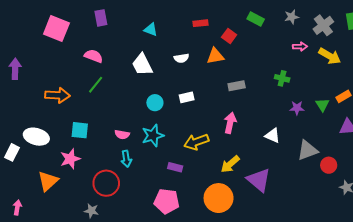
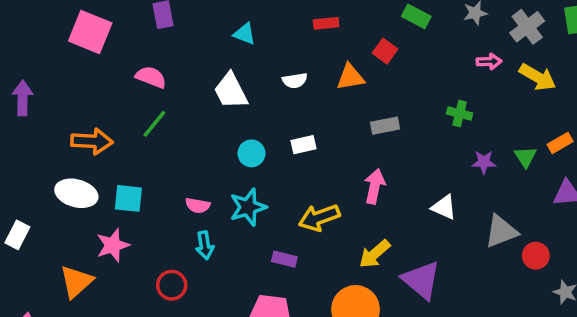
red square: (229, 36) -> (385, 51), moved
white ellipse: (36, 137) -> (76, 193), moved
red circle: (106, 183) -> (172, 285), size x0.7

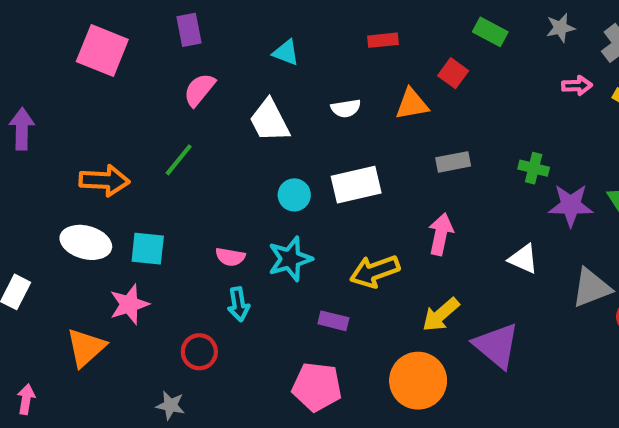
pink semicircle: (151, 77) -> (199, 90), moved, turned -72
green cross: (460, 114) -> (534, 168), moved
white rectangle: (303, 145) -> (356, 185), size x1.6
purple star: (484, 162) -> (571, 205), size x1.5

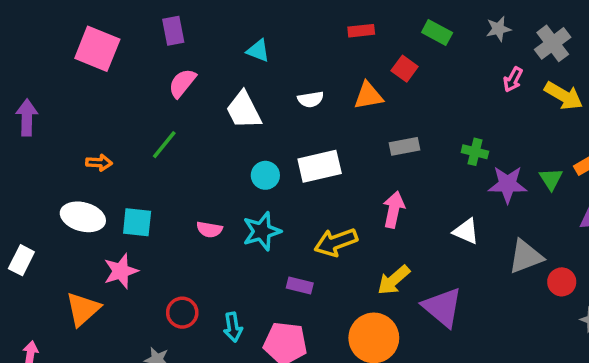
red rectangle: (383, 40) -> (361, 31), moved
pink arrow: (577, 86) -> (513, 80), turned 120
orange arrow: (104, 180) -> (99, 163), size x0.6
cyan arrow: (239, 304) -> (233, 327), moved

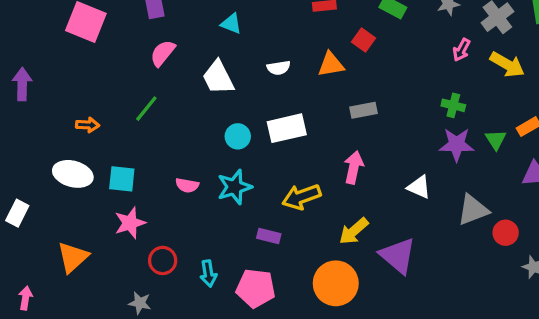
green cross: (475, 152) -> (453, 105), moved
pink star: (121, 271) -> (130, 223), moved

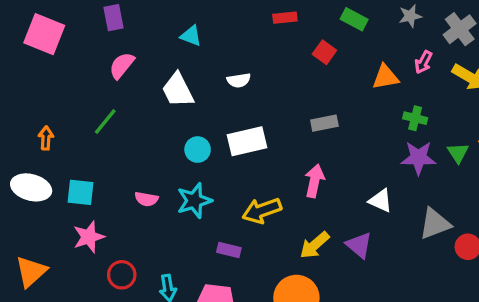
orange triangle: (331, 65) -> (385, 77), moved
orange arrow: (88, 125) -> (46, 138), turned -90
purple triangle: (398, 256) -> (359, 245), moved, size x0.7

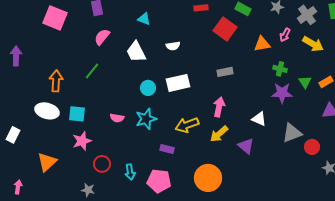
red square: (324, 52) -> (225, 29), size x1.6
orange arrow: (46, 138) -> (56, 81), size x1.5
green triangle: (458, 153) -> (305, 82), moved
yellow arrow: (315, 245) -> (219, 134), moved

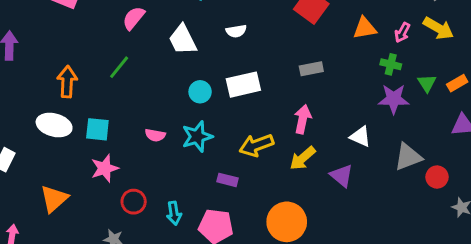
pink arrow: (285, 35) -> (402, 33), moved

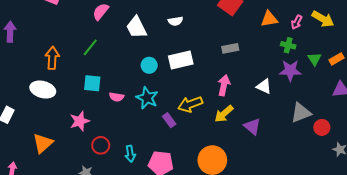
cyan square: (97, 129) -> (92, 83), moved
cyan star: (197, 137) -> (147, 98), turned -30
white triangle: (360, 137) -> (264, 86), moved
purple rectangle: (227, 180) -> (169, 120), moved, turned 40

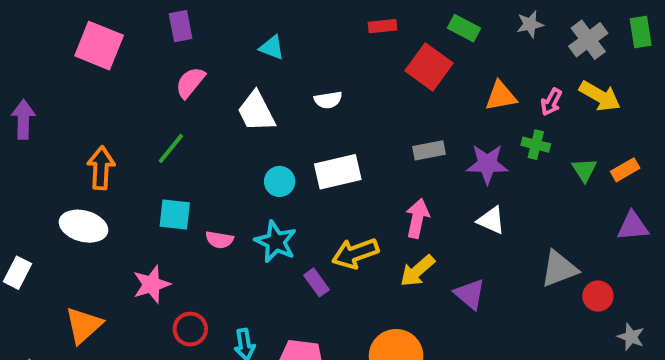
purple star: (290, 71) -> (487, 164), moved

